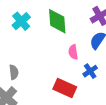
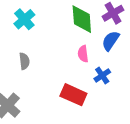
green diamond: (57, 21) -> (82, 19), moved
gray semicircle: (14, 72) -> (24, 61), moved

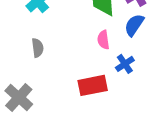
red rectangle: (73, 95) -> (93, 85), turned -35

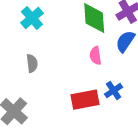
blue cross: (125, 64) -> (114, 91), moved

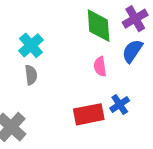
cyan cross: (32, 18) -> (31, 45), moved

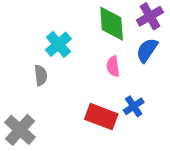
cyan cross: (31, 45) -> (58, 44), moved
red rectangle: (89, 114) -> (101, 117), turned 32

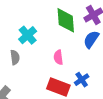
pink semicircle: (113, 66) -> (58, 57), moved

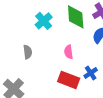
cyan cross: (28, 35) -> (44, 21), moved

